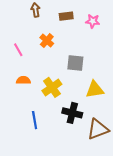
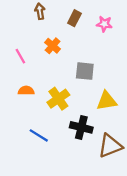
brown rectangle: (66, 16) -> (74, 18), turned -56
blue line: (35, 120) -> (39, 135), turned -48

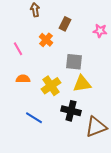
brown rectangle: (74, 18) -> (65, 24), moved
pink star: (104, 24) -> (100, 31), moved
yellow triangle: (107, 101) -> (82, 84), moved

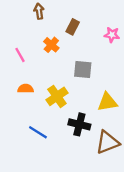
yellow triangle: (82, 84) -> (107, 102), moved

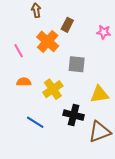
orange cross: (51, 45) -> (48, 41), size x1.5

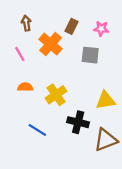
brown arrow: (36, 10) -> (26, 23), moved
pink star: (104, 32) -> (101, 29), moved
gray square: (77, 64) -> (90, 55), moved

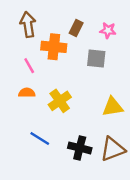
brown arrow: (26, 23) -> (28, 24), size x1.5
orange cross: (51, 44) -> (54, 47), turned -35
pink line: (20, 54) -> (29, 66), moved
black cross: (78, 122) -> (80, 148), moved

